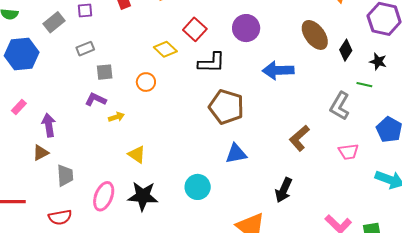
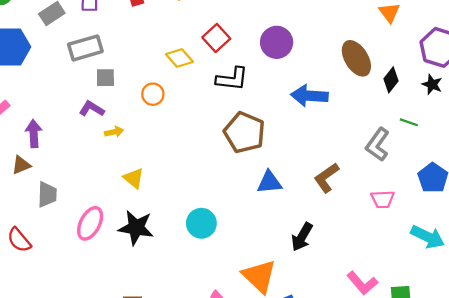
gray rectangle: (85, 49) -> (85, 48), size x1.6
black star: (378, 62) -> (432, 84), moved
blue triangle: (236, 154) -> (269, 182), moved
red semicircle: (60, 217) -> (19, 240), moved, turned 55

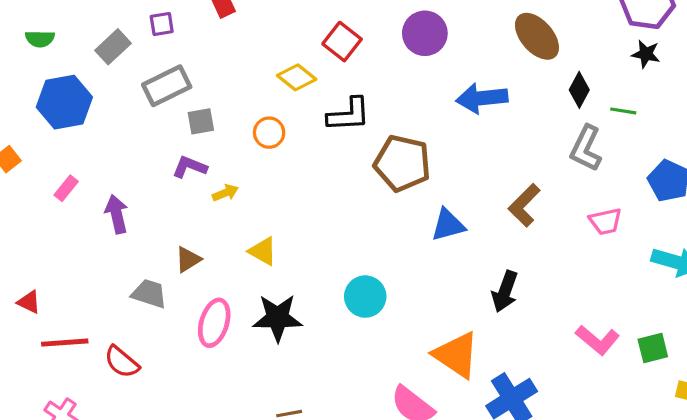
black L-shape: (232, 79) -> (349, 115), moved
black diamond: (391, 80) -> (579, 90), moved
brown triangle: (21, 165) -> (188, 259), moved
gray trapezoid: (47, 195) -> (149, 294), turned -64

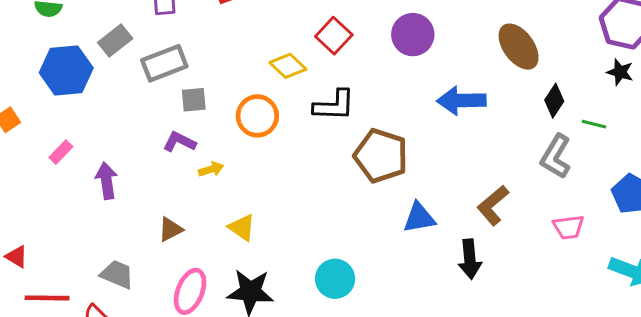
gray rectangle: (113, 47) -> (115, 41), moved
orange circle: (269, 133) -> (257, 116), size x1.4
black arrow: (505, 291) -> (470, 259), moved, turned -30
gray trapezoid: (149, 294) -> (117, 274), moved

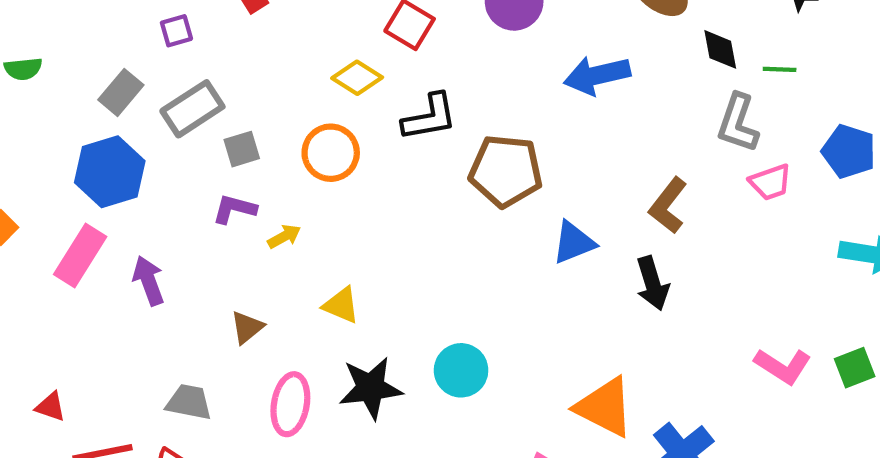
blue hexagon: (66, 70) -> (110, 172), moved
black diamond: (554, 101) -> (720, 49), turned -32
pink rectangle: (61, 152) -> (80, 256), size x1.8
pink trapezoid: (568, 227) -> (770, 182), moved
cyan circle: (335, 279) -> (461, 370), moved

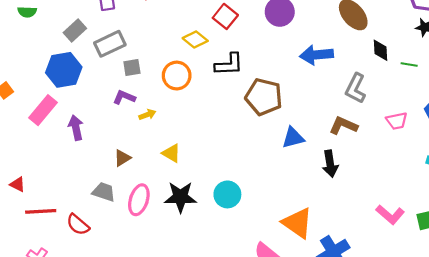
gray L-shape: (738, 123) -> (356, 88), moved
brown L-shape: (668, 205) -> (343, 126), turned 68
gray trapezoid: (189, 402) -> (104, 192), moved

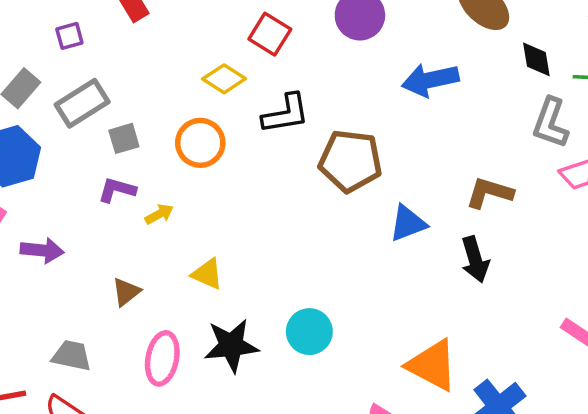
gray L-shape: (356, 88) -> (551, 123), moved
purple arrow: (76, 128) -> (42, 250), turned 115
gray trapezoid: (104, 192) -> (72, 356), moved

